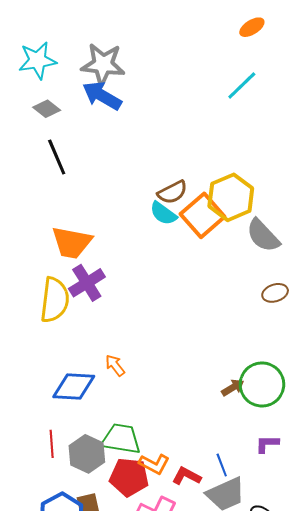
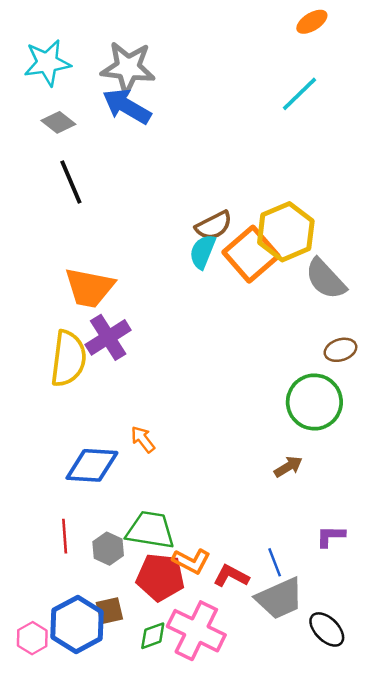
cyan semicircle: (163, 213) -> (203, 252), turned 76
green circle: (262, 384) -> (314, 402), moved
gray hexagon: (87, 454) -> (108, 549), size x0.7

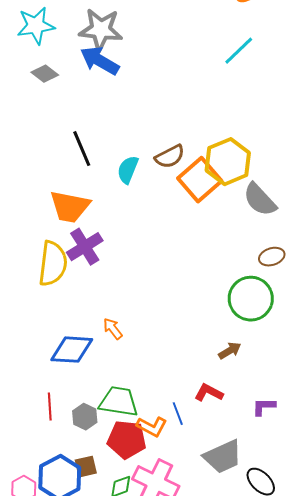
black line: (71, 182) -> (82, 149), moved
cyan semicircle: (203, 252) -> (128, 170), moved
blue line: (275, 562) -> (178, 414), moved
red L-shape: (231, 576) -> (209, 393), moved

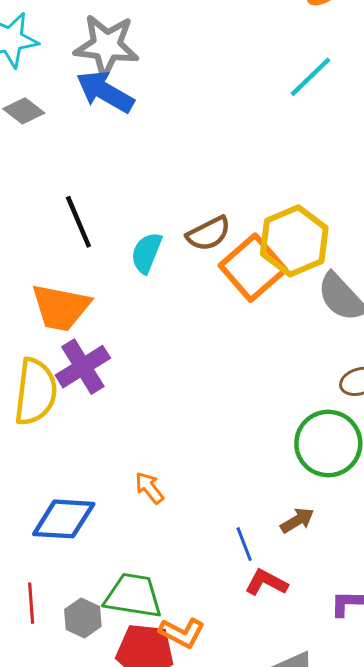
orange arrow: (113, 329) -> (149, 488), moved
blue line: (178, 414) -> (244, 544), moved

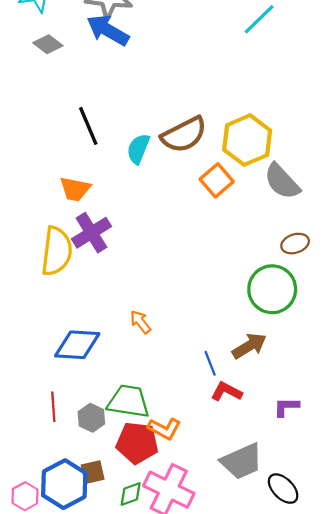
brown semicircle: (209, 234) -> (184, 135), size x1.4
orange square: (253, 268) -> (217, 180), moved, size x0.7
orange trapezoid: (61, 307) -> (75, 189), size x0.7
brown arrow: (297, 520) -> (249, 346), size x1.4

